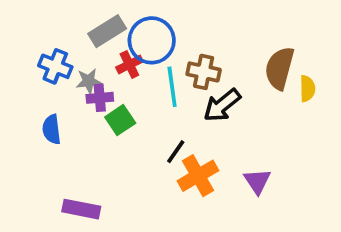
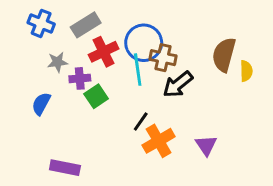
blue circle: (152, 40) -> (144, 43), moved
red cross: (129, 64) -> (104, 52), size x1.4
blue cross: (55, 66) -> (41, 23), moved
gray star: (89, 81) -> (57, 62), moved
blue semicircle: (52, 129) -> (41, 104), turned 35

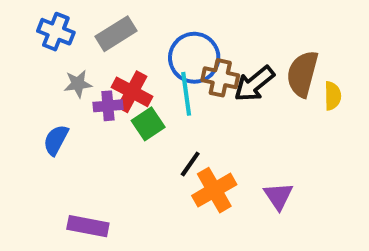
red cross: (104, 52) -> (132, 92), moved, turned -36
black arrow: (178, 84) -> (254, 84), moved
green square: (96, 96) -> (148, 124), moved

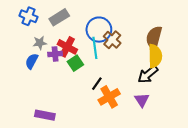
brown cross: (220, 78) -> (112, 40), turned 30
black arrow: (254, 84) -> (148, 74), moved
yellow semicircle: (333, 96) -> (155, 56), moved, size x1.6
blue semicircle: (56, 140) -> (32, 61), moved

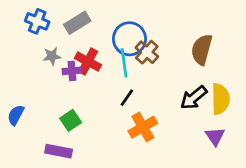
yellow semicircle: (155, 56) -> (220, 99), moved
blue semicircle: (32, 61) -> (16, 115), moved
green square: (75, 63) -> (71, 120), moved
black line: (97, 84) -> (127, 98), moved
purple triangle: (142, 100) -> (215, 136), moved

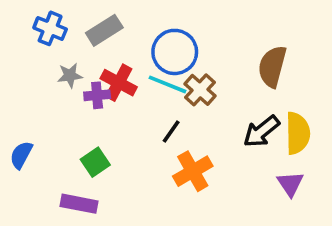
brown cross: (147, 52) -> (200, 90), moved
cyan line: (124, 63) -> (167, 84), turned -60

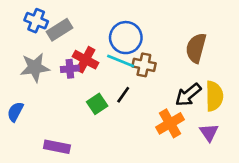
gray rectangle: (104, 30) -> (59, 30), moved
gray star: (70, 75) -> (35, 67), moved, size x1.6
brown cross: (200, 90) -> (144, 65), turned -30
green square: (95, 162) -> (97, 104), moved
orange cross: (193, 171) -> (170, 123), moved

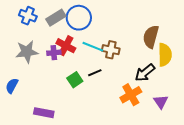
gray rectangle: (59, 30) -> (56, 18), moved
blue circle: (126, 38) -> (79, 18), moved
black line: (123, 95) -> (95, 73), turned 32
yellow semicircle: (214, 96) -> (165, 55), moved

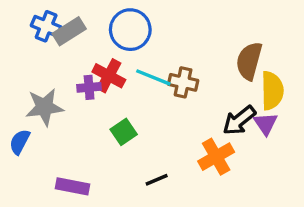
gray rectangle: (56, 18) -> (69, 31), moved
gray star: (27, 52) -> (44, 107), moved
black line: (95, 73) -> (157, 180), moved
purple triangle: (161, 102) -> (266, 124), moved

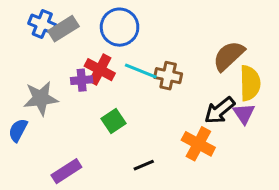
brown semicircle: (249, 61) -> (229, 56), turned 32
orange cross: (216, 157) -> (198, 144), turned -32
purple rectangle: (73, 186) -> (66, 171), turned -44

